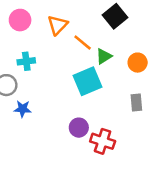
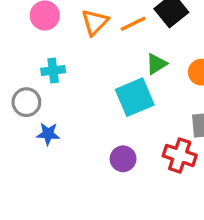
orange line: (83, 43) -> (133, 24), moved, turned -66
red cross: (103, 141) -> (180, 155), moved

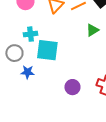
cyan square: (135, 97) -> (47, 50), moved, turned 30

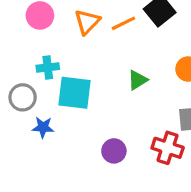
green triangle: (92, 30) -> (138, 80), moved

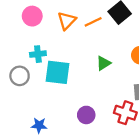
blue star: (43, 127) -> (39, 125), moved

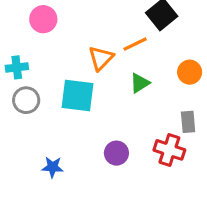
orange triangle: (67, 21) -> (101, 58), moved
orange line: (93, 22) -> (135, 44), moved
cyan cross: (38, 54) -> (17, 67), moved

